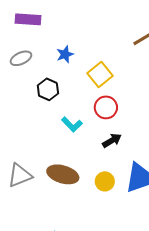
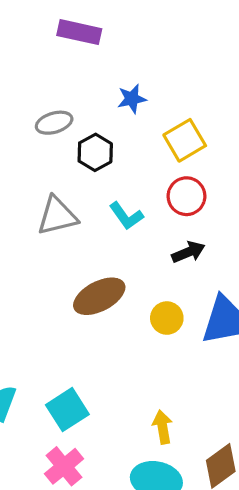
gray ellipse: (21, 58) -> (54, 123), moved
brown ellipse: (63, 174) -> (99, 296), turned -52
gray triangle: (20, 175) -> (57, 216), moved

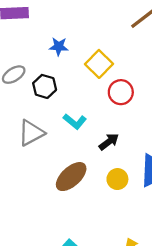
blue star: (132, 99) -> (59, 47), turned 30
red circle: (186, 196) -> (121, 92), moved
black arrow: (188, 252) -> (109, 142), moved

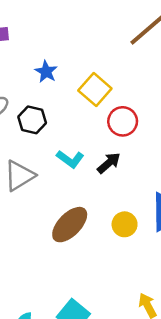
blue star: (59, 47) -> (46, 72), turned 30
black arrow: (109, 142) -> (109, 163), moved

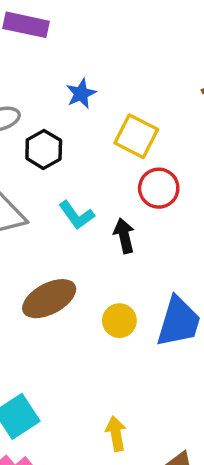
yellow square: (95, 89) -> (136, 136), turned -32
black arrow: (109, 163) -> (124, 236), turned -80

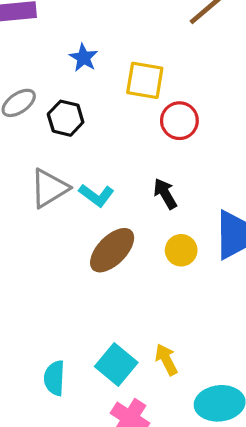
cyan L-shape: (76, 215) -> (96, 195), moved
black arrow: (124, 236) -> (165, 194), moved
yellow arrow: (116, 434) -> (166, 360), moved

